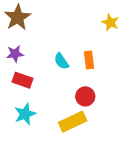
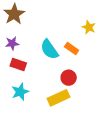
yellow star: (110, 22) -> (89, 27), moved
orange rectangle: (89, 60) -> (72, 48), turned -48
cyan semicircle: (61, 61) -> (49, 49), size x1.5

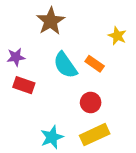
brown star: (14, 14) -> (51, 21), moved
cyan star: (20, 92) -> (52, 137), moved
yellow rectangle: (58, 98) -> (95, 135), moved

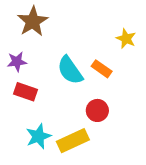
brown star: (51, 21) -> (33, 21), moved
yellow rectangle: (95, 135) -> (73, 141), moved
cyan star: (52, 137) -> (38, 136), moved

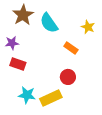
cyan semicircle: (70, 70) -> (49, 23), moved
cyan star: (38, 136) -> (27, 95), turned 30

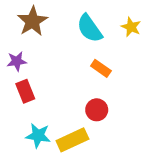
cyan semicircle: (49, 23) -> (90, 28), moved
yellow star: (88, 27) -> (131, 27), moved
red rectangle: (18, 64) -> (25, 91), turned 49

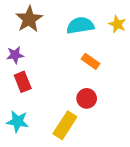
cyan semicircle: (90, 28) -> (80, 26), turned 116
cyan star: (38, 136) -> (18, 121), moved
yellow rectangle: (72, 140) -> (65, 125), turned -32

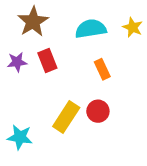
orange rectangle: (90, 61) -> (102, 69), turned 30
red rectangle: (23, 82) -> (47, 61), moved
yellow rectangle: (65, 125) -> (66, 117), moved

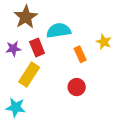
yellow star: (133, 27) -> (104, 42), moved
cyan semicircle: (91, 29) -> (59, 30), moved
yellow rectangle: (66, 117) -> (29, 75), moved

